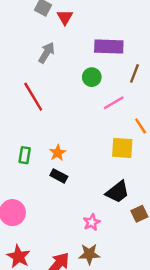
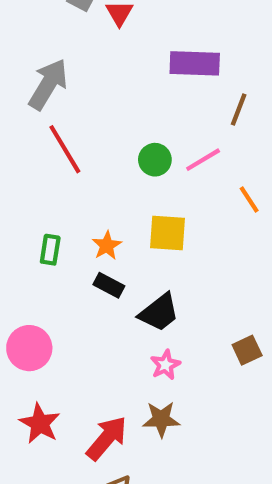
gray arrow: (47, 53) -> (48, 84), moved, size x1.4
green circle: (92, 77) -> (155, 160), moved
yellow square: (122, 148) -> (167, 233), moved
black trapezoid: (117, 192) -> (159, 313), moved

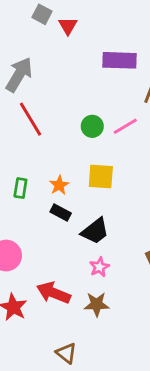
red arrow: (107, 438) -> (53, 293), moved, turned -108

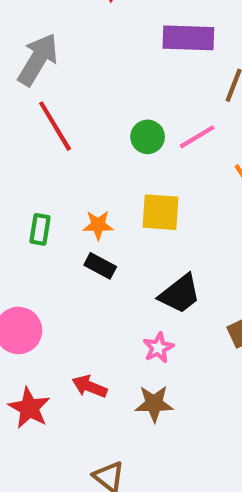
orange star: (59, 185) -> (98, 225), turned 30
black trapezoid: (95, 231) -> (180, 294), moved
red arrow: (53, 293) -> (89, 386), size x0.7

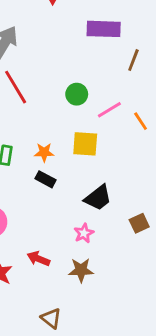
pink line: (197, 137) -> (109, 110), moved

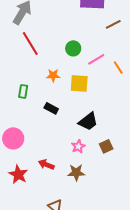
brown line: (133, 60) -> (113, 24), turned 42
orange star: (44, 152) -> (53, 75), moved
brown square: (139, 223) -> (106, 146), moved

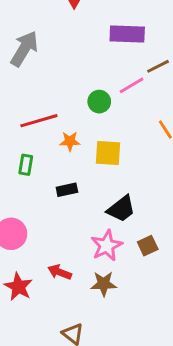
red line: (30, 43) -> (39, 121), moved, turned -75
pink line: (96, 59) -> (132, 85), moved
black rectangle: (51, 108) -> (67, 190), turned -40
pink star: (78, 146) -> (107, 246), size x1.5

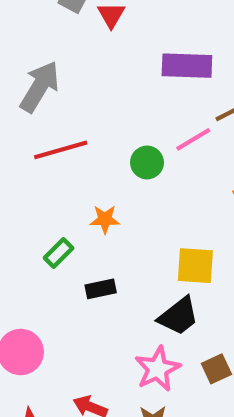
red line: (39, 121) -> (61, 150), moved
yellow square: (108, 153) -> (195, 266), moved
green rectangle: (26, 165) -> (59, 253), moved, turned 36

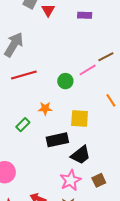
purple rectangle: (187, 66) -> (85, 15), moved, size x0.6
yellow square: (195, 266) -> (80, 119), moved
black rectangle: (101, 289) -> (57, 140), moved, size x1.5

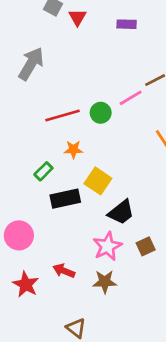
red line: (24, 75) -> (62, 115), moved
yellow square: (80, 119) -> (98, 181), moved, turned 30
black rectangle: (57, 140) -> (65, 199), moved

